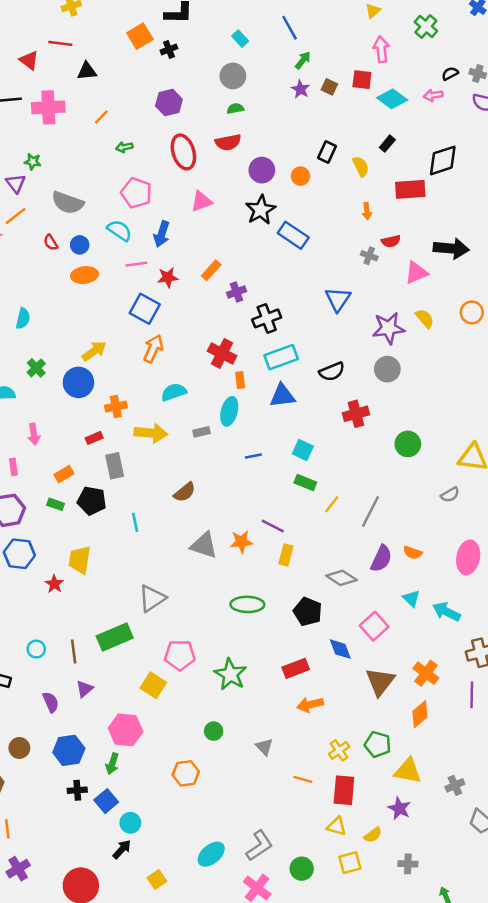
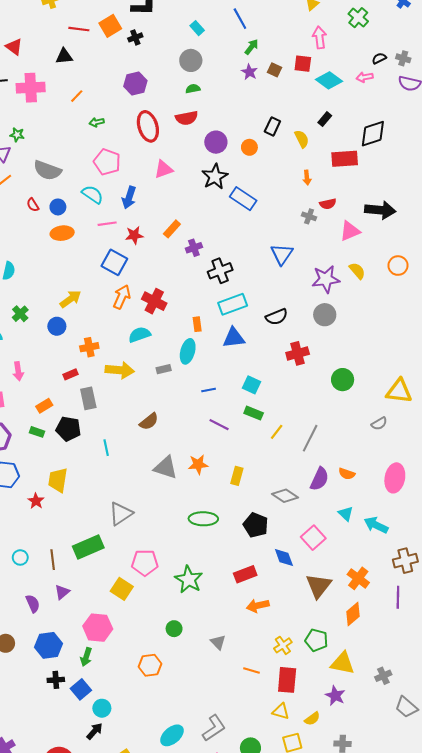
red line: (60, 43) -> (79, 29), moved
red cross: (222, 353) -> (154, 301), moved
blue circle: (78, 382) -> (57, 326), size x0.7
purple line: (273, 526) -> (219, 425), moved

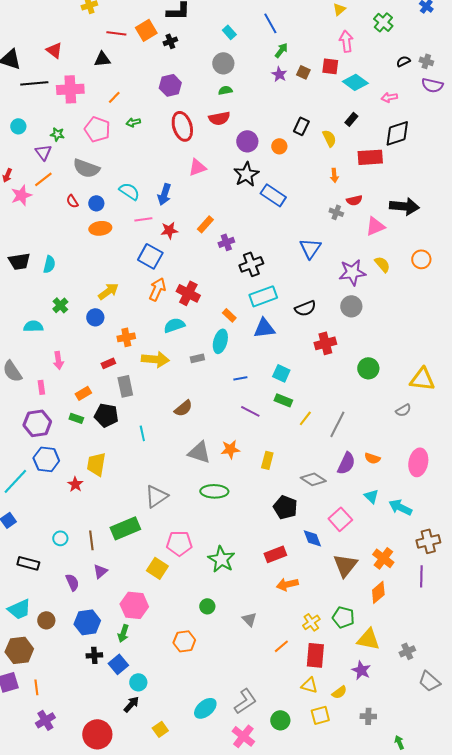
pink arrow: (365, 77) -> (389, 97), moved
pink pentagon: (107, 162) -> (97, 129), moved
orange rectangle: (197, 324) -> (229, 315), turned -40
green ellipse: (203, 519) -> (214, 491), moved
orange line: (251, 671) -> (281, 646), turned -56

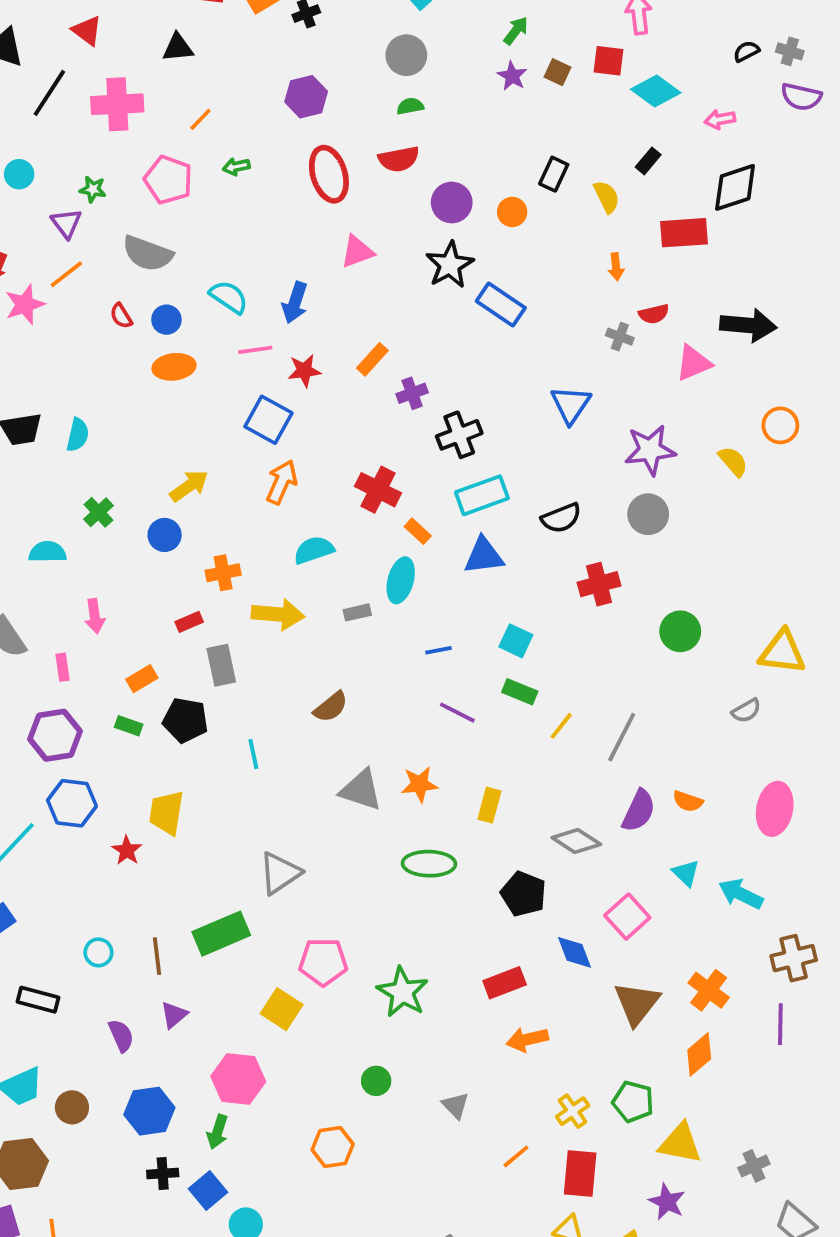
black line: (34, 83) -> (49, 93), turned -52
yellow semicircle: (382, 264) -> (733, 461), moved
red cross: (188, 293) -> (378, 490), moved
green ellipse: (214, 491) -> (429, 864), moved

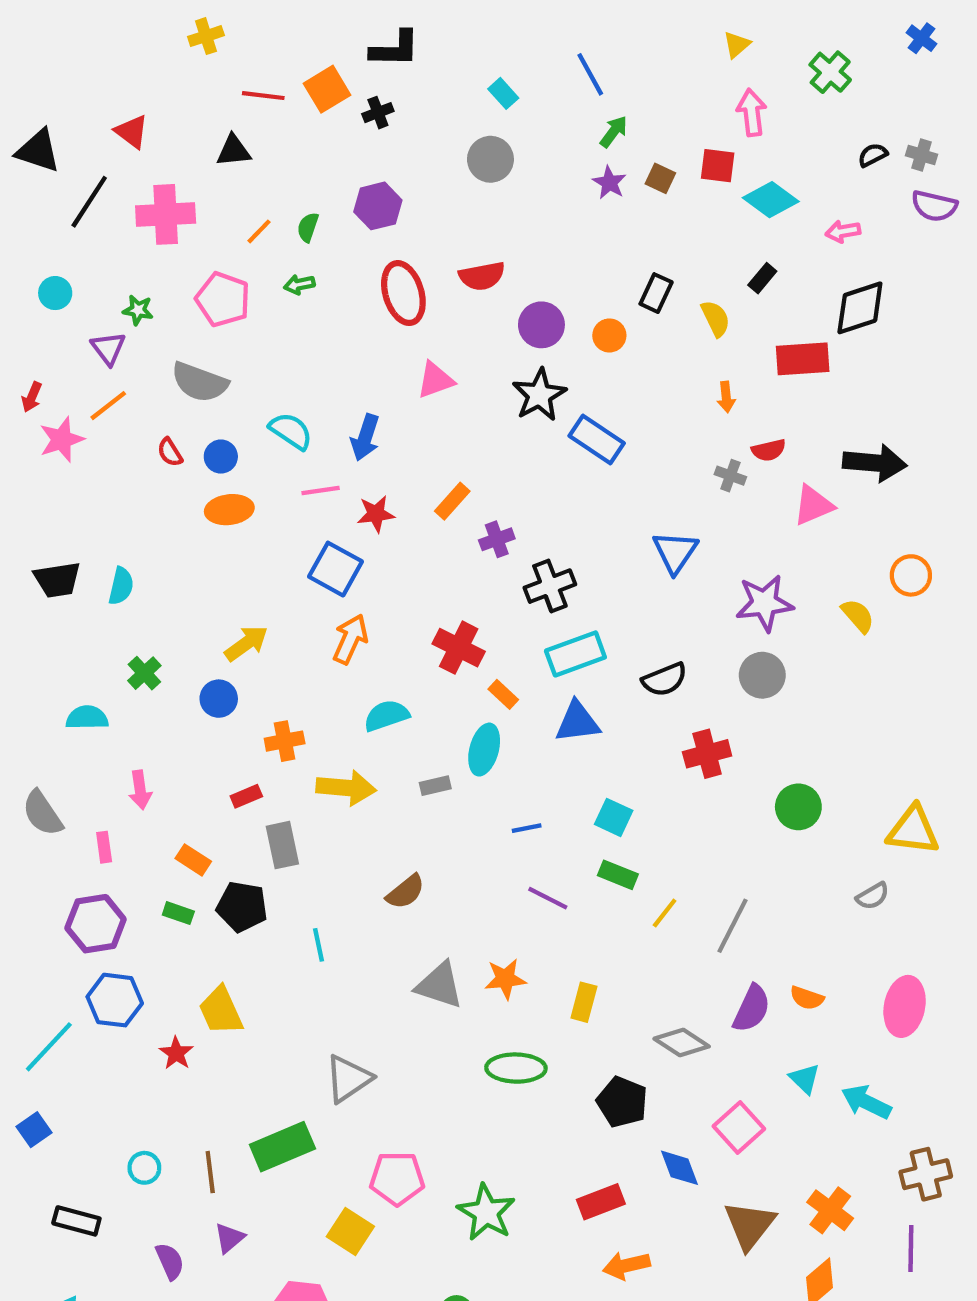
green semicircle: (410, 106) -> (308, 227), moved, turned -60
orange rectangle: (142, 679) -> (193, 860), turned 64
yellow trapezoid: (166, 813) -> (221, 1011), turned -33

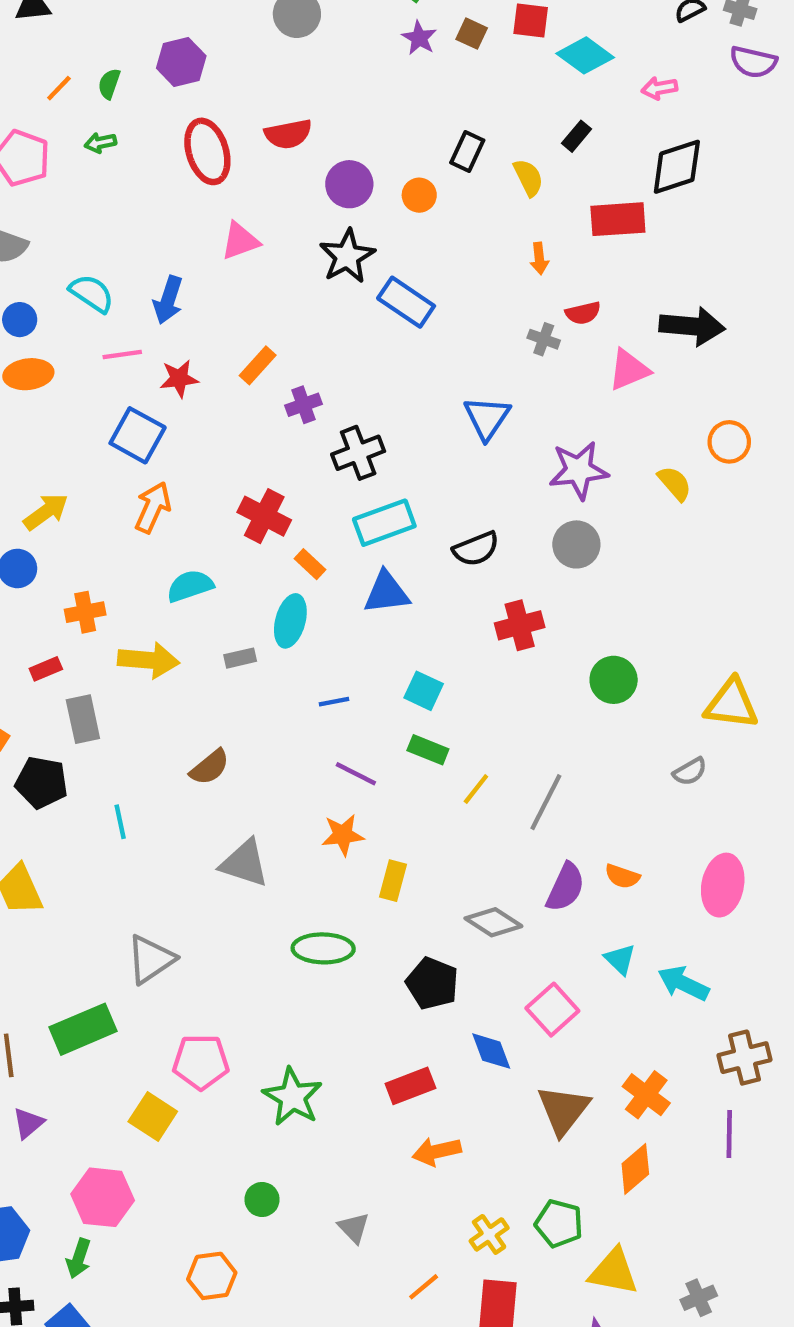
orange star: (505, 979) -> (343, 835), moved

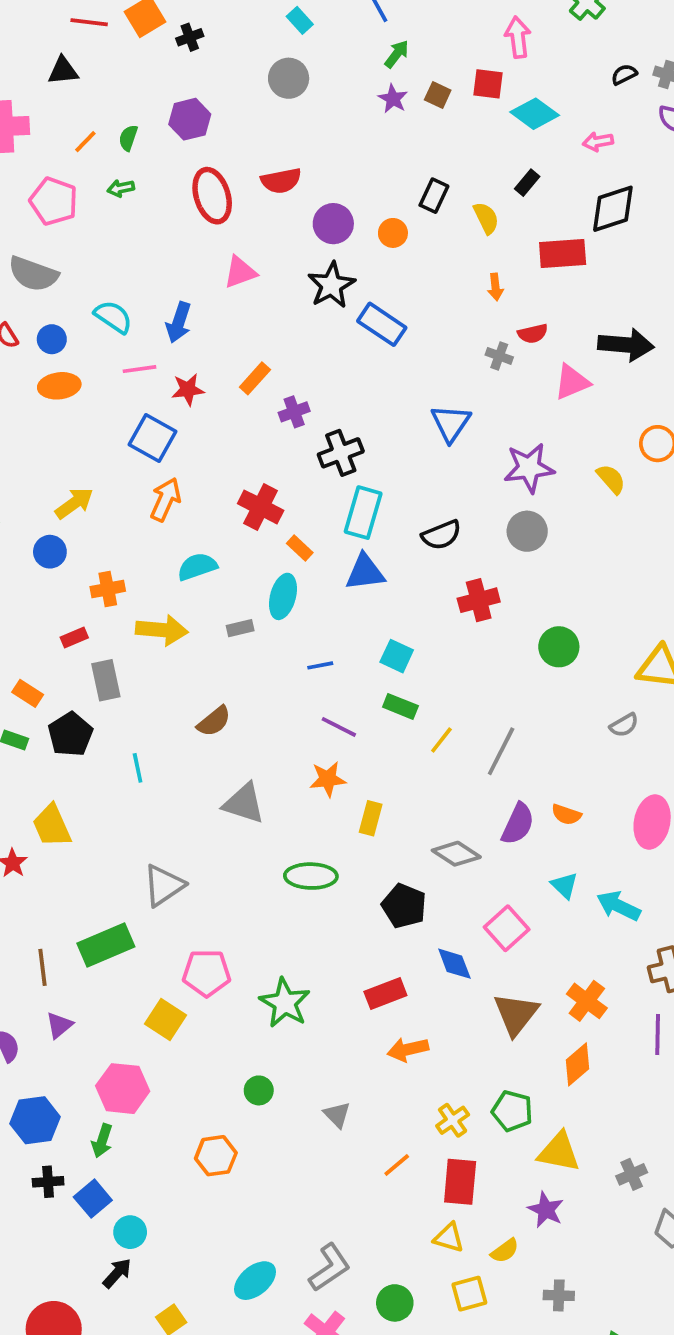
cyan rectangle: (384, 523) -> (363, 513), turned -54
black pentagon: (41, 782) -> (70, 734), turned 30

